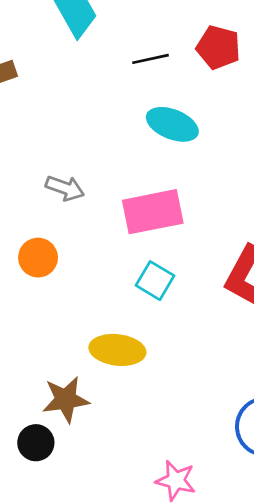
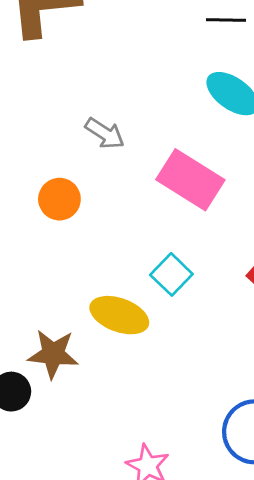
pink rectangle: (153, 212) -> (190, 180), turned 30
cyan square: (155, 281) -> (171, 274), moved

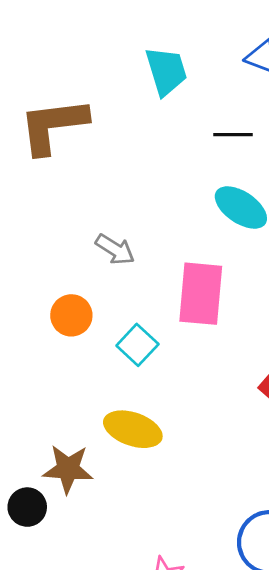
pink rectangle: (190, 180) -> (201, 294), turned 64
cyan square: (171, 274) -> (137, 345), moved

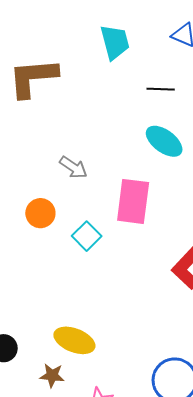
yellow ellipse: (133, 429) -> (74, 340), moved
brown star: (68, 469) -> (52, 376), moved, size x0.7

